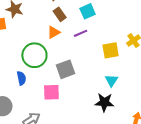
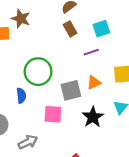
orange triangle: (54, 32) -> (94, 83), moved
black star: (104, 102) -> (93, 117), moved, turned 30

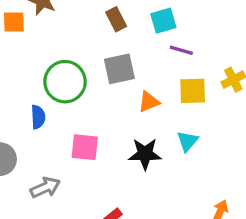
purple line: (91, 52) -> (181, 50), moved, turned 32
gray square: (71, 90) -> (119, 69), moved
black star: (93, 117) -> (145, 154), turned 30

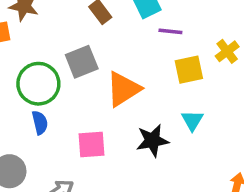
gray square: (119, 69) -> (82, 62), moved
green circle: (65, 82) -> (38, 84), moved
orange triangle: (149, 102) -> (123, 89), moved, size x1.6

